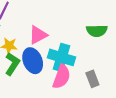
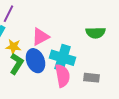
pink semicircle: (61, 77) -> (62, 76), turned -30
gray rectangle: (92, 79) -> (92, 78), turned -63

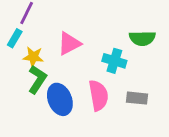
cyan cross: (62, 58) -> (114, 61), moved, size x0.7
blue ellipse: (36, 61) -> (60, 99), moved

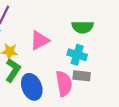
green semicircle: (142, 38) -> (83, 27), moved
gray rectangle: (137, 98) -> (82, 76), moved

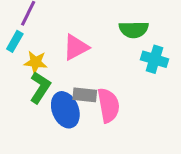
cyan cross: (77, 55) -> (155, 59), moved
gray rectangle: (82, 76) -> (85, 95), moved

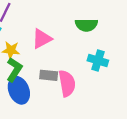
cyan cross: (155, 59) -> (98, 60), moved
blue ellipse: (65, 110) -> (19, 90), moved

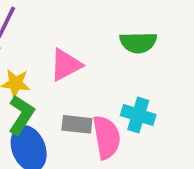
cyan cross: (98, 60) -> (138, 115), moved

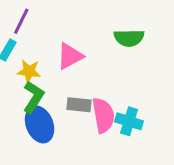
cyan cross: (138, 115) -> (129, 121), moved

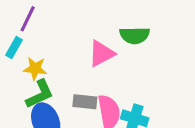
pink triangle: (70, 56) -> (101, 53), moved
green L-shape: (33, 97) -> (40, 94), turned 32

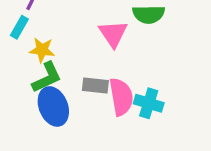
pink triangle: (101, 53) -> (113, 34), turned -36

